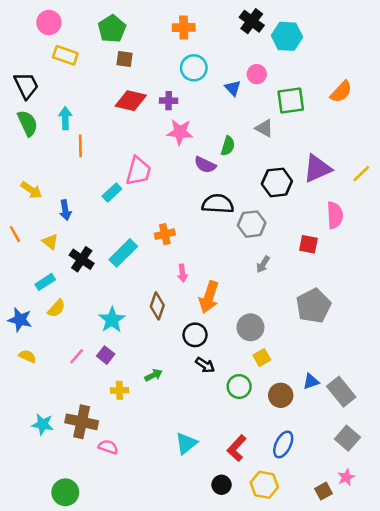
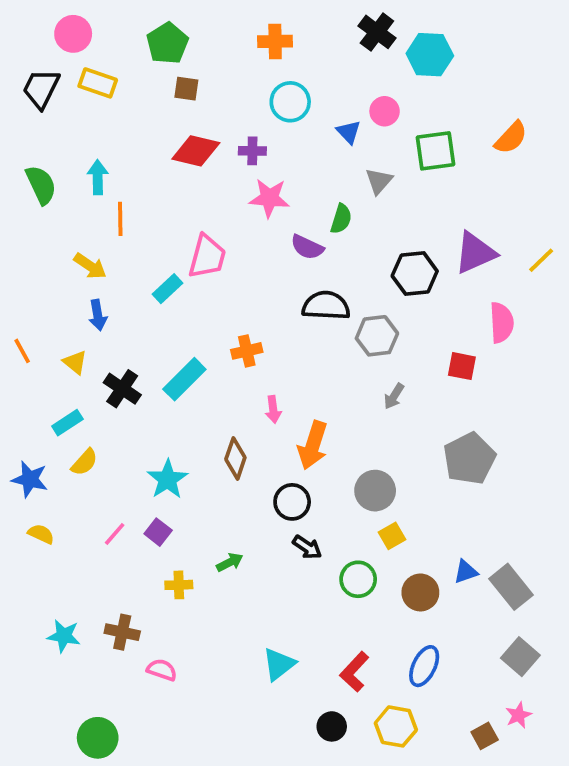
black trapezoid: (26, 85) -> (41, 89), moved, turned -128
gray triangle: (264, 128) -> (379, 181), moved, turned 42
yellow arrow: (31, 190) -> (90, 266), moved
brown cross: (82, 422) -> (122, 632), size x0.7

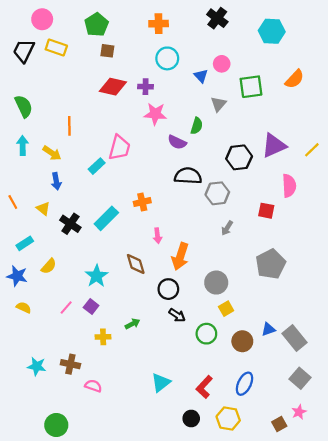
cyan hexagon: (430, 55) -> (272, 31), moved
cyan arrow: (98, 177) -> (23, 145), moved
cyan rectangle: (67, 423) -> (25, 243), moved
brown diamond: (235, 458) -> (136, 264), turned -35

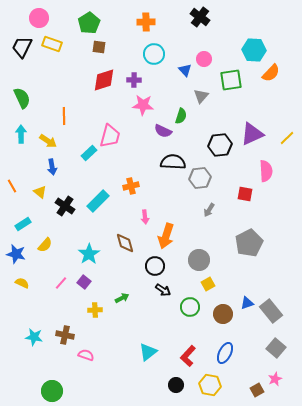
cyan hexagon: (272, 31) -> (254, 50), moved
red diamond: (113, 87) -> (104, 80), turned -30

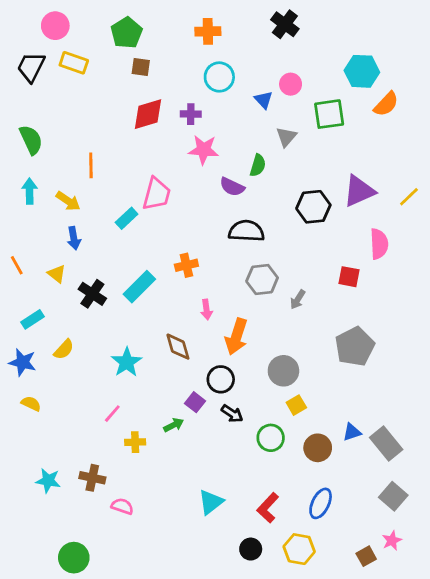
gray hexagon: (200, 178) -> (262, 280), moved
purple square: (84, 282) -> (195, 402), moved
pink line: (61, 283) -> (112, 414), moved

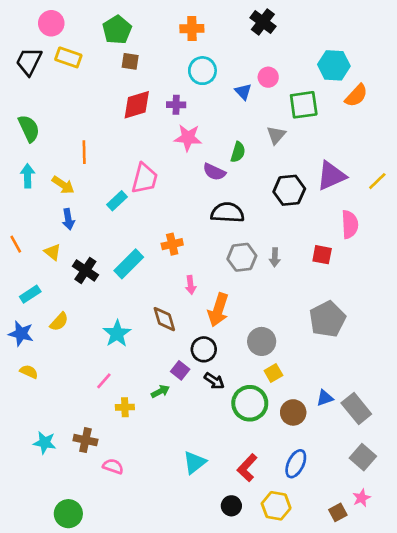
gray triangle: (286, 137) -> (276, 135), moved
gray arrow: (298, 299) -> (275, 257), moved, turned -30
green circle: (271, 438) -> (250, 403), size x1.4

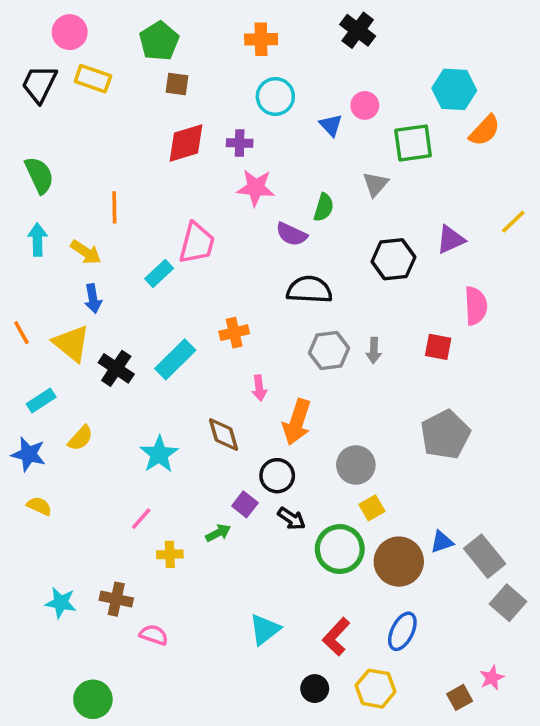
purple triangle: (331, 176) -> (451, 240), size x0.7
yellow line: (377, 181) -> (513, 222), moved
yellow triangle: (53, 252) -> (71, 343), size x1.6
brown circle: (293, 412) -> (399, 562), size x1.4
gray square: (363, 457) -> (508, 603), moved

